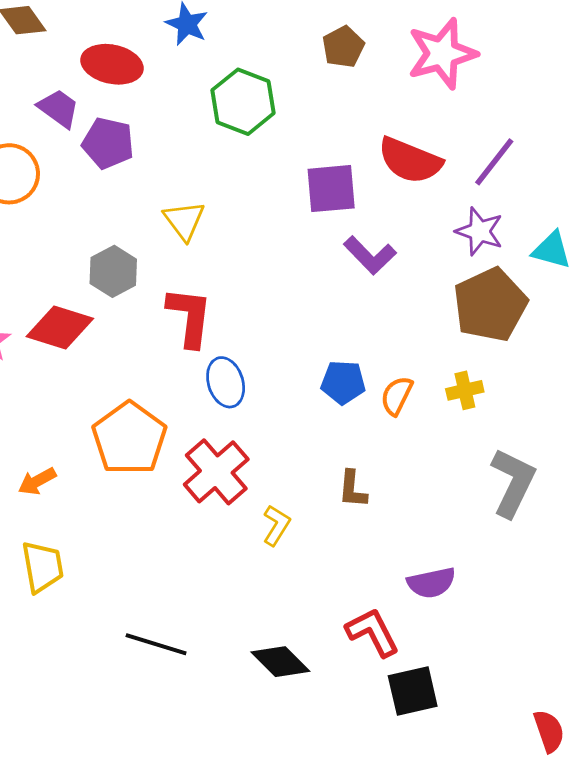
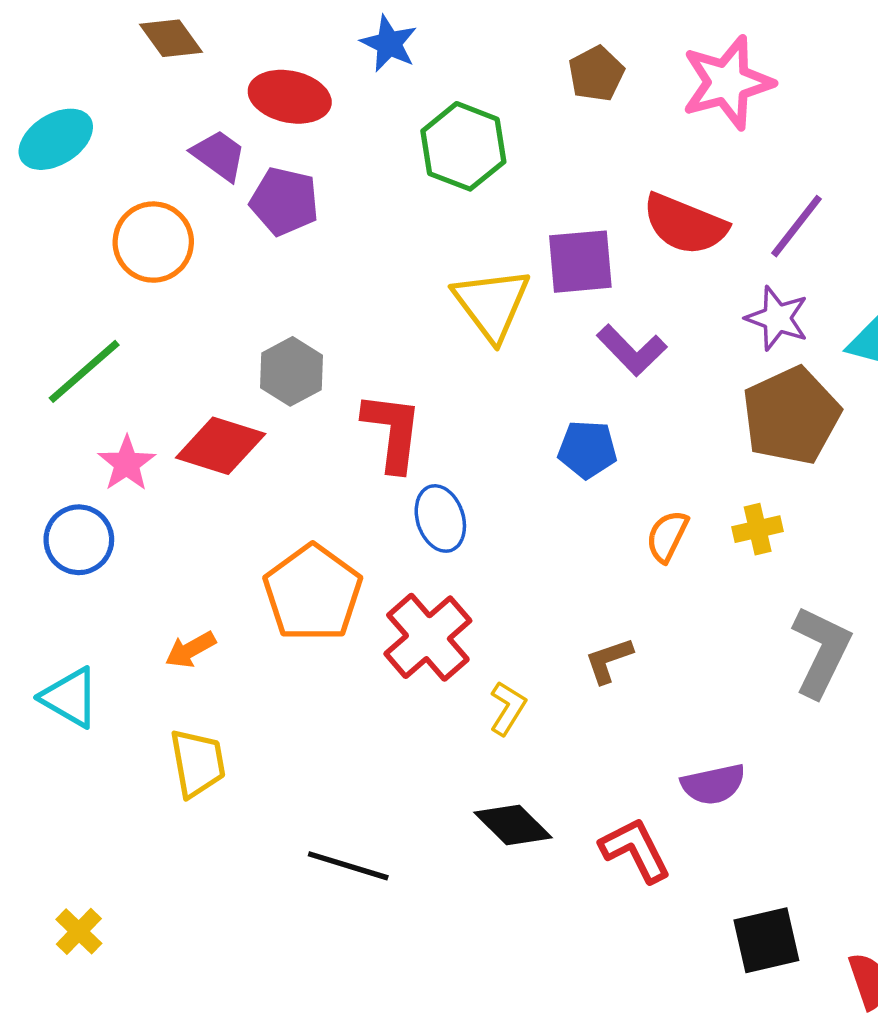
yellow triangle: (184, 221) -> (492, 304), moved, size x1.4
blue pentagon: (343, 382) -> (587, 449), moved
brown L-shape: (353, 489) -> (609, 660), turned 66
black diamond: (280, 662) -> (513, 825), moved
black square: (413, 691) -> (766, 940), moved

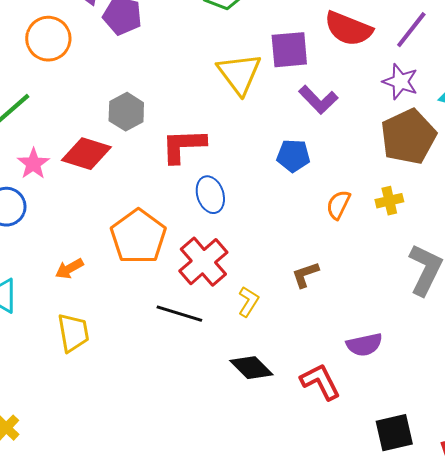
red L-shape: (392, 432) -> (183, 146), turned -99
black line: (348, 866) -> (179, 314), moved

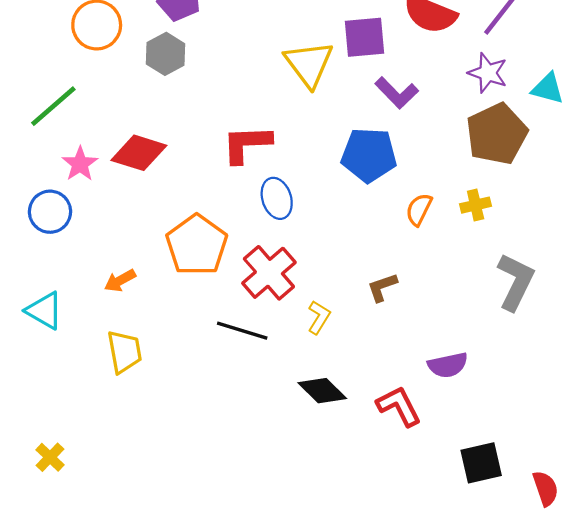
gray hexagon: (126, 112) -> (166, 54), moved
blue pentagon: (293, 156) -> (369, 155), size x1.5

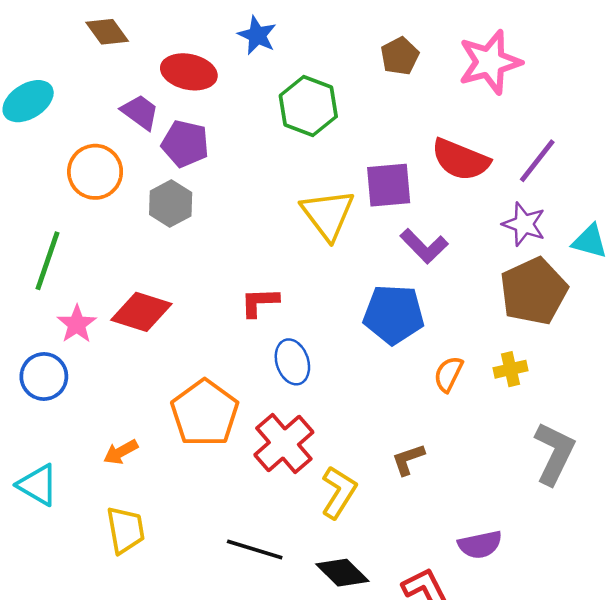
green line: (53, 106) -> (48, 261), turned -30
red L-shape: (247, 144) -> (260, 302), size x0.7
yellow L-shape: (319, 317) -> (339, 492), size x1.4
black line: (242, 331) -> (255, 550), moved

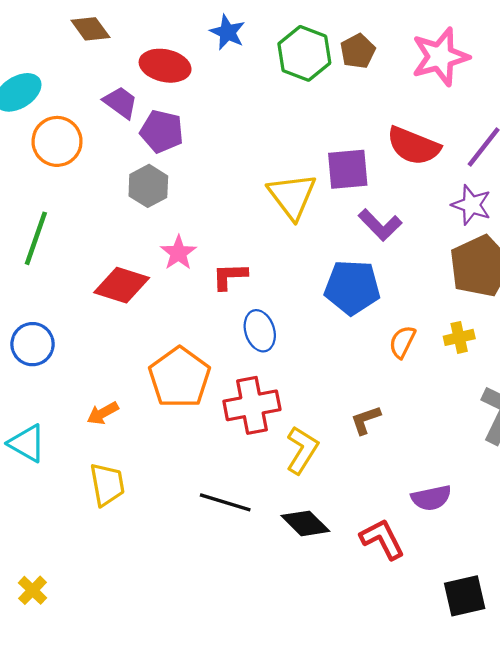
green hexagon: (308, 106) -> (304, 53), moved
orange circle: (95, 172) -> (57, 141), moved
pink star: (77, 324) -> (178, 253), moved
red cross: (284, 444) -> (252, 405), turned 30

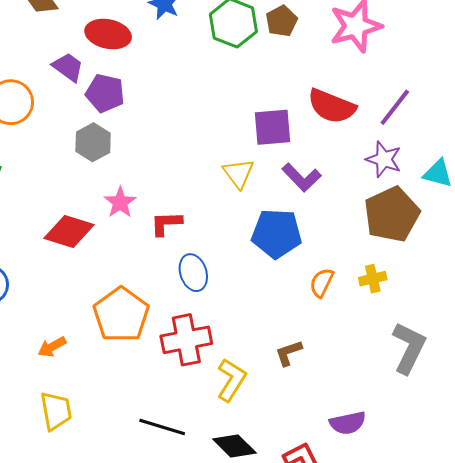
yellow triangle: (292, 196) -> (238, 173), moved, size x0.7

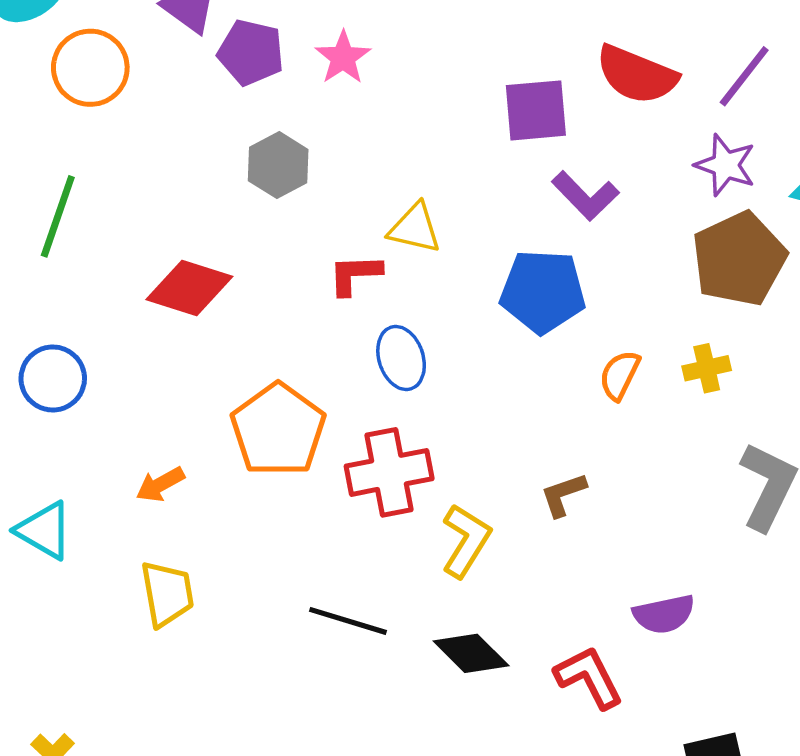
gray hexagon: (93, 142) -> (278, 165), moved
yellow triangle: (238, 173) -> (415, 228), moved, turned -40
pink star: (120, 202) -> (343, 58), moved

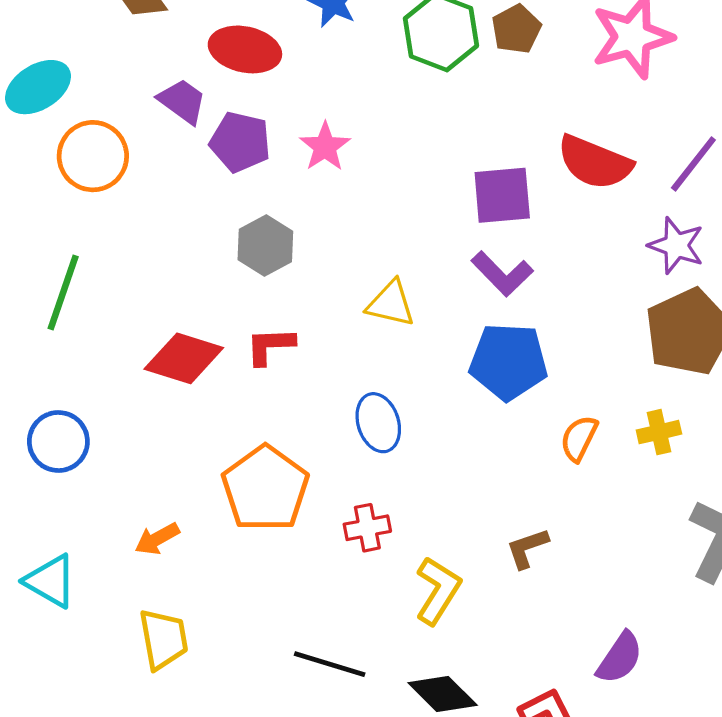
purple L-shape: (585, 196) -> (502, 274), moved
red L-shape: (355, 274) -> (270, 346), moved
red cross: (389, 472) -> (367, 528), size x0.6
purple semicircle: (664, 614) -> (620, 658), turned -44

